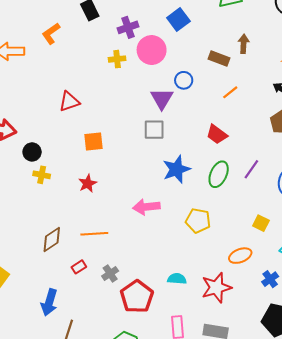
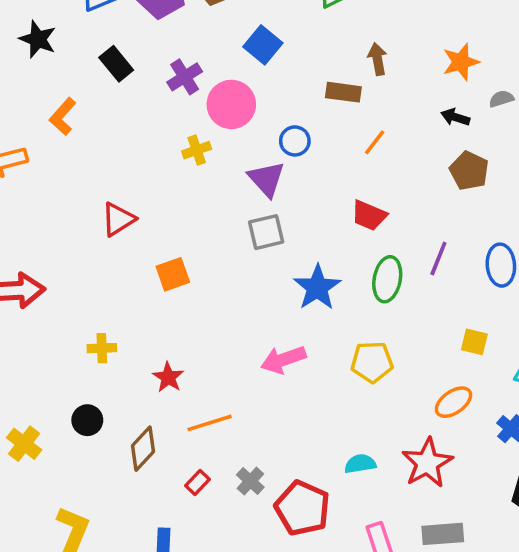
yellow cross: (117, 59) -> (197, 150), moved
black circle: (32, 152) -> (87, 420), moved
red star: (88, 183) -> (168, 377), moved

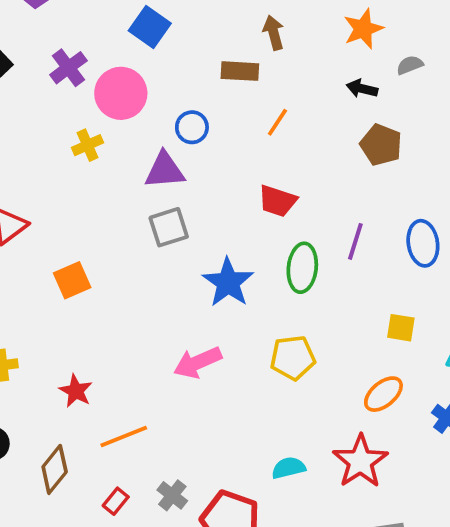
purple triangle: (267, 179) -> (165, 170), turned -48

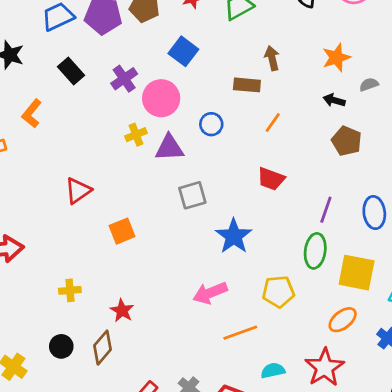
purple triangle: (165, 170) -> (169, 148), moved
green ellipse: (302, 268) -> (315, 251), moved
yellow square: (401, 328) -> (357, 273), size x1.8
orange line: (124, 436) -> (240, 333), moved
brown diamond: (55, 469) -> (103, 348), moved

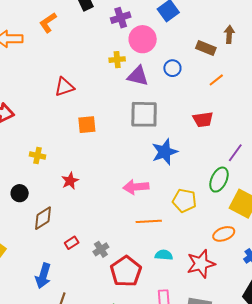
red trapezoid: (271, 179) -> (203, 119), turned -45
gray square: (192, 195) -> (144, 114), size x1.4
brown diamond: (103, 348) -> (43, 218), moved

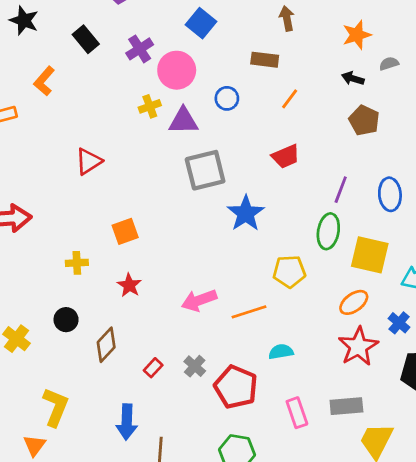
brown arrow: (229, 34) -> (287, 18), moved
orange square: (87, 125) -> (125, 231), moved
pink arrow: (136, 187) -> (199, 300), moved
red star: (201, 264) -> (358, 346), moved

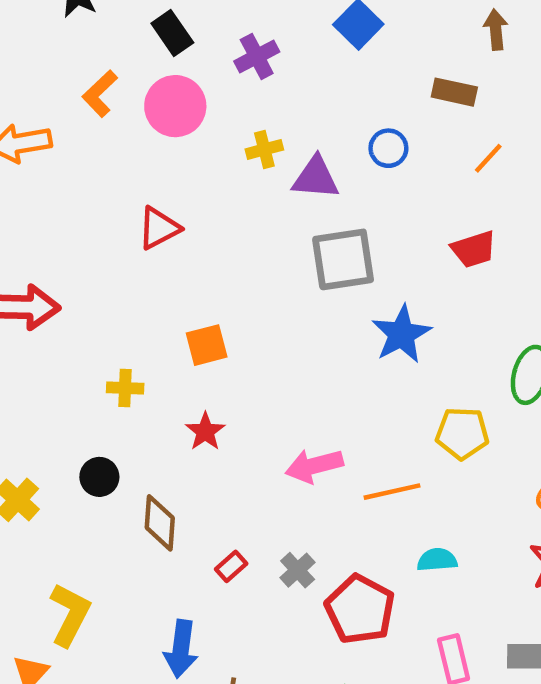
pink circle: (177, 70) -> (175, 106), moved
brown diamond: (106, 345) -> (160, 523), turned -44

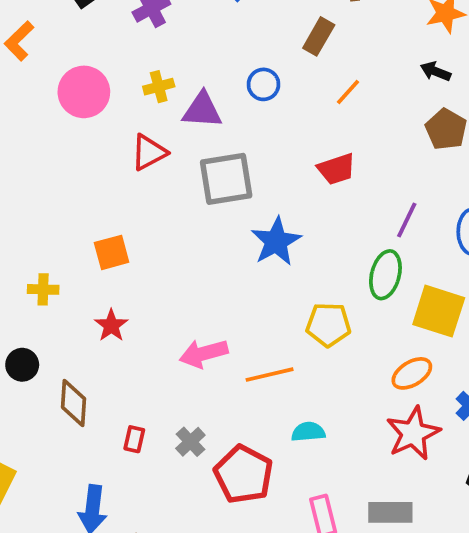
brown rectangle: (454, 92) -> (319, 36), turned -72
pink circle: (175, 106) -> (84, 92), moved
red triangle: (159, 228) -> (149, 152), moved
red rectangle: (231, 566) -> (134, 439), turned -35

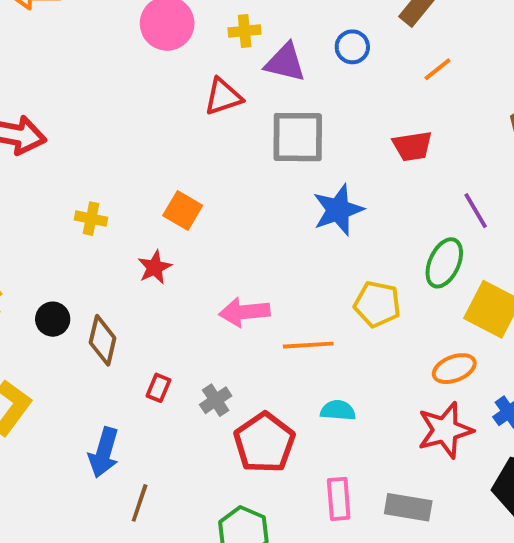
purple line: (407, 220) -> (476, 211), turned -66
orange square: (112, 252) -> (183, 211), moved, turned 36
black circle: (22, 365) -> (53, 319), moved

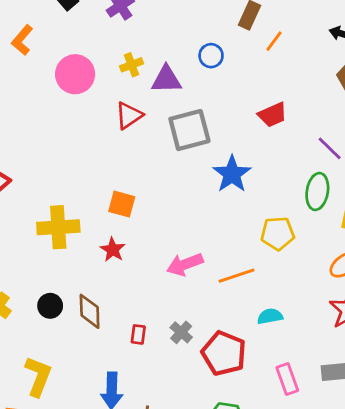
orange line: (437, 69) -> (274, 41), moved
yellow cross: (91, 219) -> (58, 227), size x1.8

